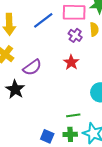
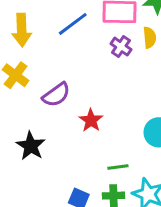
red star: (71, 62) -> (91, 120), moved
black star: (15, 89) -> (31, 146), moved

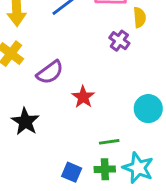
purple cross: (121, 47) -> (119, 41), moved

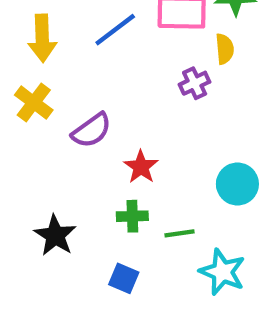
purple cross: (119, 41) -> (195, 83), turned 30
black star: (25, 122) -> (55, 235), moved
green cross: (105, 169) -> (132, 216), moved

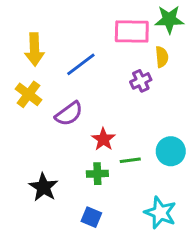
blue line: (115, 30) -> (81, 64), moved
green line: (180, 233) -> (130, 160), moved

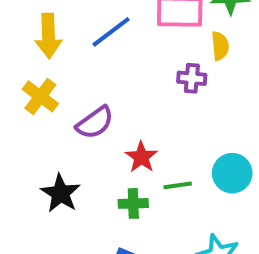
blue line: (81, 64) -> (111, 32), moved
purple cross: (141, 81) -> (192, 78), turned 30
black star: (43, 187) -> (61, 193), moved

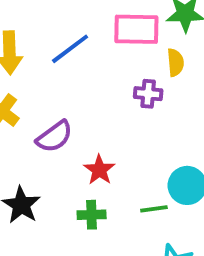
green line: (178, 185) -> (154, 209), moved

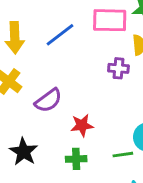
red star: (99, 170) -> (82, 125), turned 30

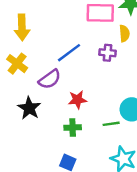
blue line: (60, 35) -> (69, 53), moved
black star: (23, 152) -> (29, 108), moved

